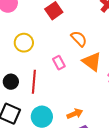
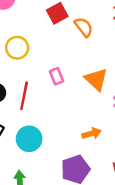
orange semicircle: (79, 39) -> (84, 27), moved
orange arrow: (75, 114) -> (92, 133), moved

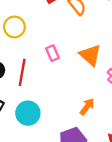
orange arrow: (92, 133) -> (87, 107), turned -36

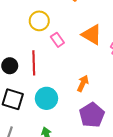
yellow circle: (14, 27) -> (39, 21), moved
orange arrow: (87, 107) -> (83, 83), moved

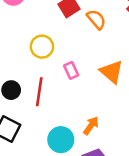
yellow circle: (39, 21) -> (42, 47), moved
cyan circle: (46, 98) -> (61, 140), moved

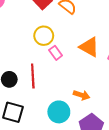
yellow circle: (42, 47) -> (44, 36), moved
orange arrow: (91, 126) -> (82, 95), turned 84

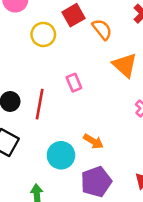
yellow circle: (44, 36) -> (43, 34), moved
orange triangle: (89, 47) -> (125, 65), moved

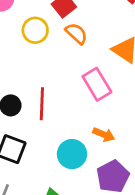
orange semicircle: (102, 29) -> (76, 33), moved
pink rectangle: (74, 83) -> (97, 84), moved, size x1.6

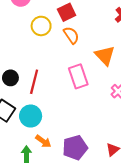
orange arrow: (104, 135) -> (43, 141), moved
cyan circle: (72, 154) -> (31, 116), moved

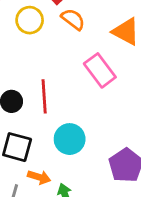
cyan circle: (31, 116) -> (70, 139), moved
orange arrow: (43, 141) -> (39, 177), moved

